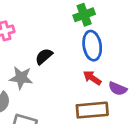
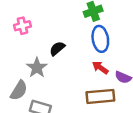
gray star: (21, 78) -> (37, 68), turned 30

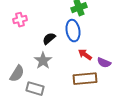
blue ellipse: (100, 39) -> (73, 31), moved
gray star: (37, 68) -> (43, 61), moved

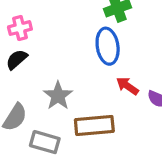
black semicircle: (49, 39) -> (17, 59), moved
brown rectangle: (85, 79) -> (94, 126), moved

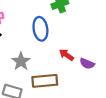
blue ellipse: (108, 46) -> (40, 29), moved

